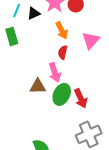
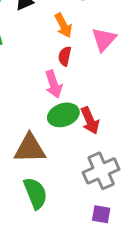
brown triangle: (38, 86) -> (30, 148), moved, size x1.4
green ellipse: (62, 94) -> (63, 115), turned 45

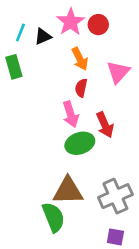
red arrow: (90, 121) -> (105, 125), moved
brown triangle: (30, 148) -> (68, 191), moved

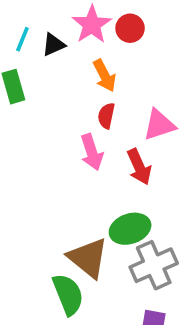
pink triangle: (118, 72) -> (159, 125), moved, turned 30
green ellipse: (80, 143) -> (130, 229), moved
brown triangle: (68, 191) -> (88, 258), turned 40

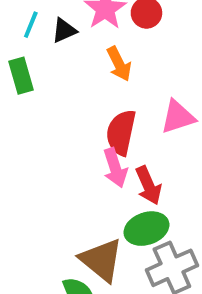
red semicircle: (106, 116) -> (121, 132), moved, size x1.6
pink arrow: (92, 152) -> (115, 168), moved
red arrow: (139, 167) -> (148, 185), moved

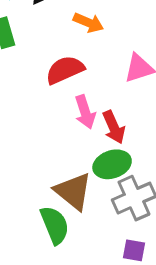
orange arrow: (119, 64) -> (88, 23), turned -40
red semicircle: (121, 132) -> (65, 70), moved, turned 54

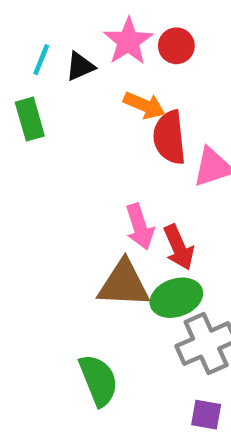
red semicircle: (65, 70) -> (169, 137), moved, turned -72
brown triangle: (73, 191) -> (124, 284), moved, turned -36

